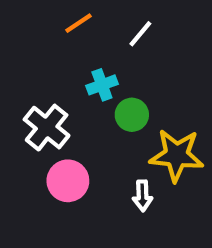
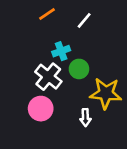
white cross: (47, 128) -> (48, 77), moved

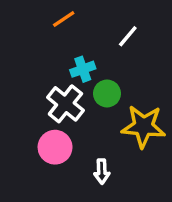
white line: (84, 20) -> (128, 36), moved
white arrow: (85, 117) -> (102, 171), moved

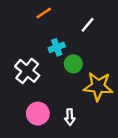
white cross: (65, 104) -> (27, 71), moved
pink circle: (55, 147) -> (38, 114), moved

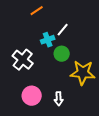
white line: (88, 25) -> (63, 30), moved

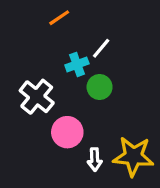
yellow star: (83, 73) -> (133, 156), moved
pink circle: (32, 96) -> (67, 132), moved

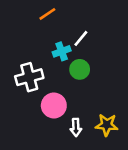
white cross: (37, 97) -> (29, 77), turned 36
yellow star: (133, 156) -> (107, 125), size x0.7

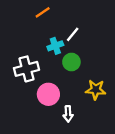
yellow star: (107, 125) -> (96, 90), moved

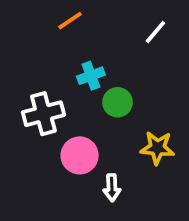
white line: (73, 34) -> (155, 32), moved

